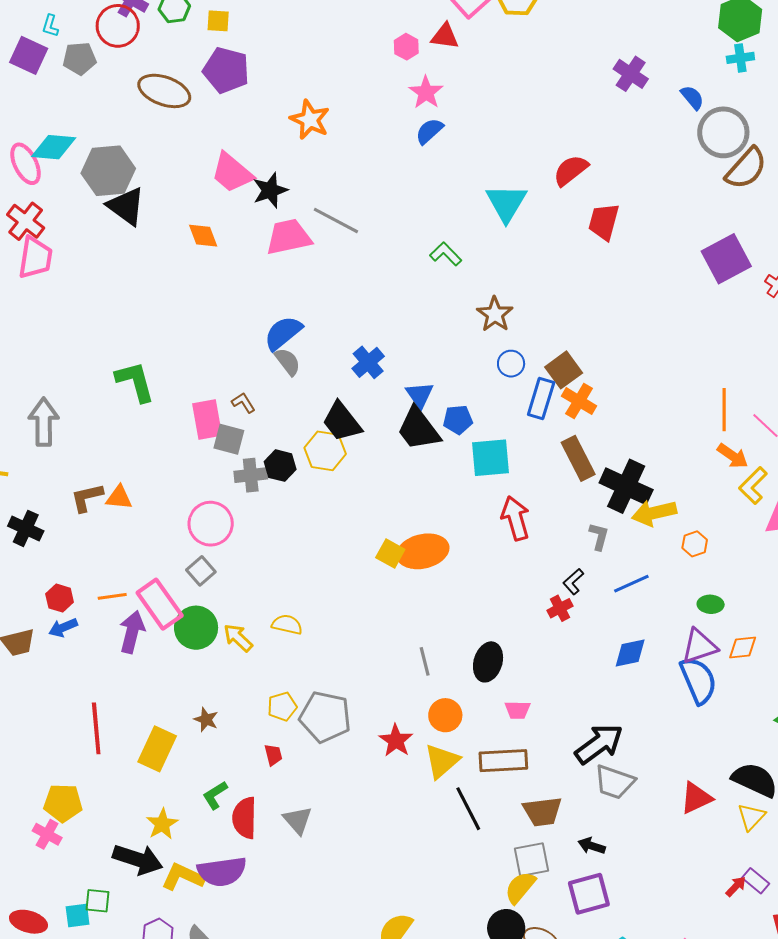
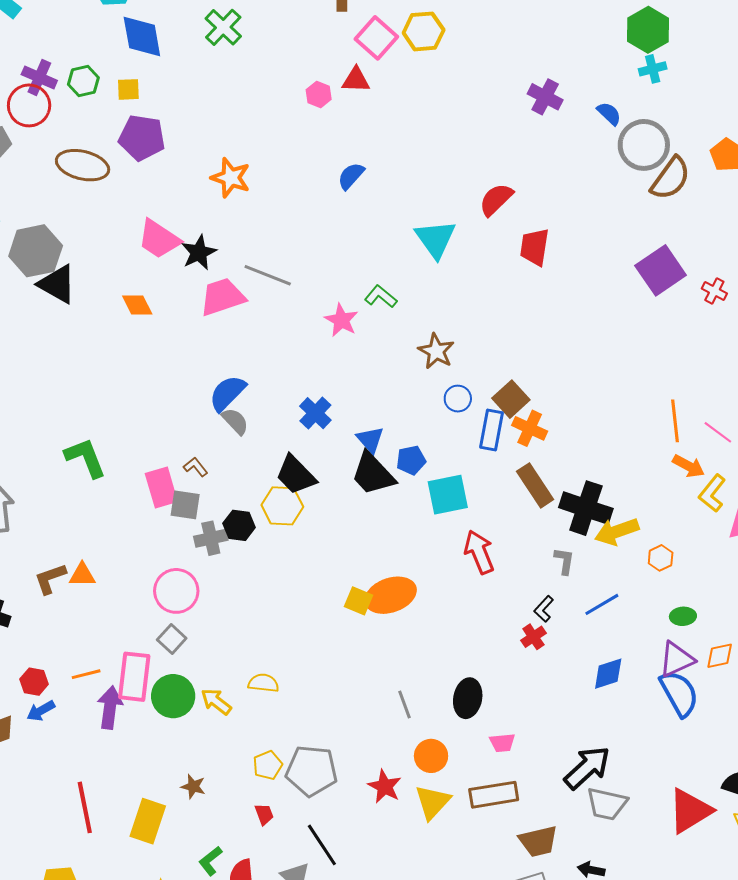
pink star: (426, 92) -> (341, 320), moved
pink rectangle: (160, 604) -> (134, 677), turned 48
red triangle: (696, 798) -> (690, 811), size x1.4
black line: (468, 809) -> (322, 845), moved

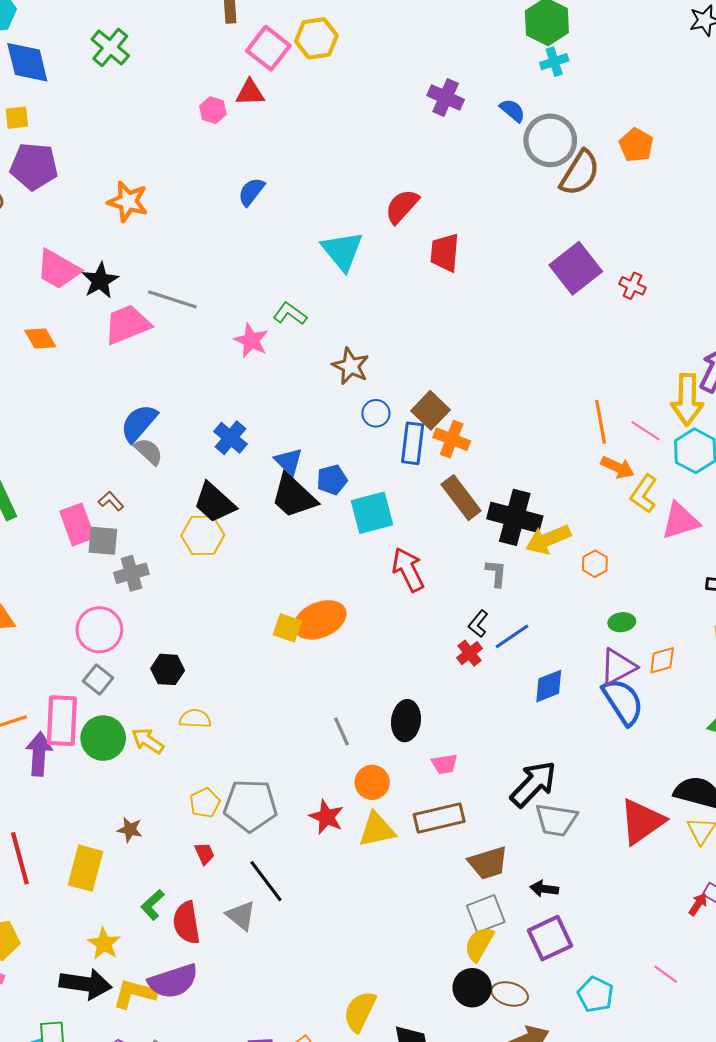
black hexagon: (239, 525) -> (168, 669), moved
blue line: (602, 604) -> (512, 636), moved
yellow triangle: (433, 802) -> (377, 830), turned 39

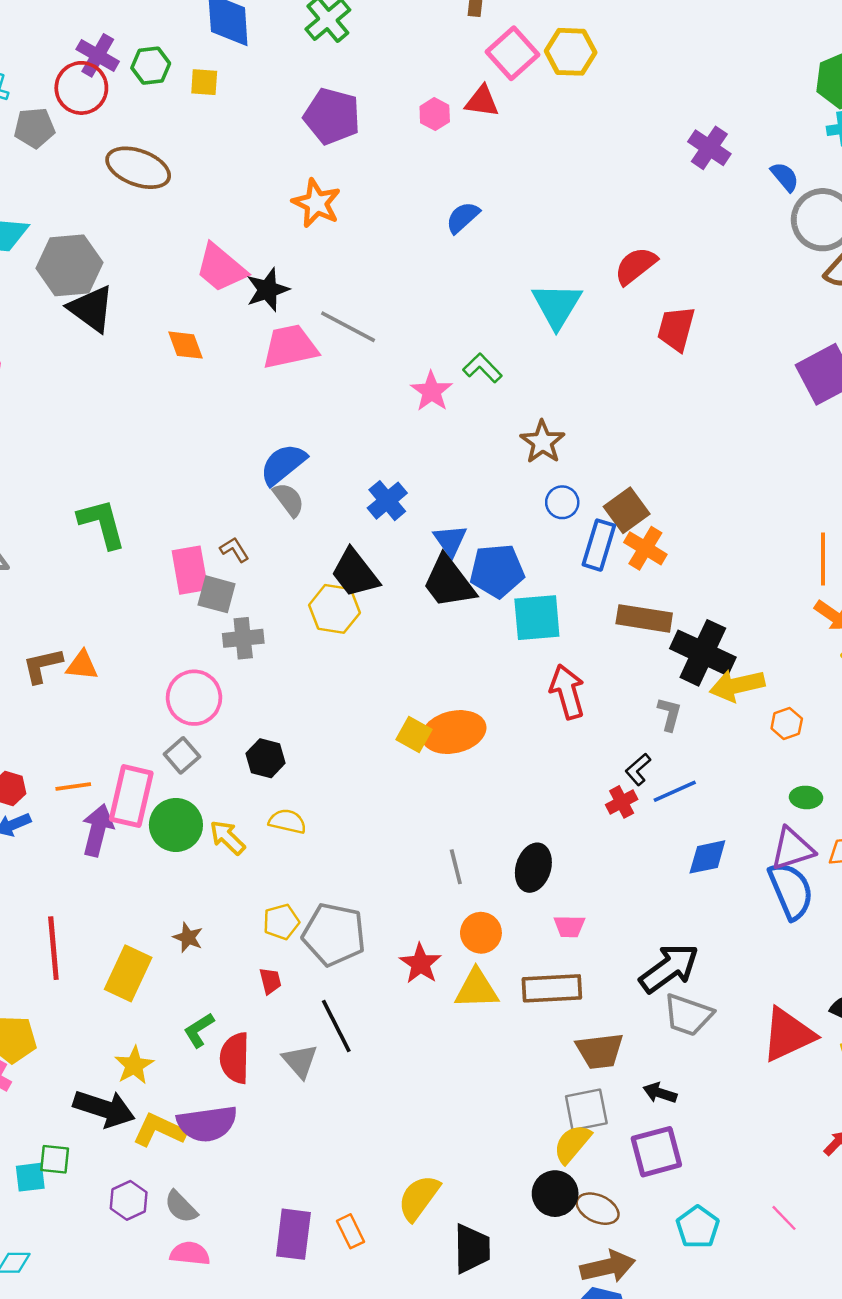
purple pentagon: (34, 166) -> (332, 116), moved
blue pentagon: (332, 480) -> (497, 571), size x1.5
brown rectangle: (461, 498) -> (644, 618), turned -54

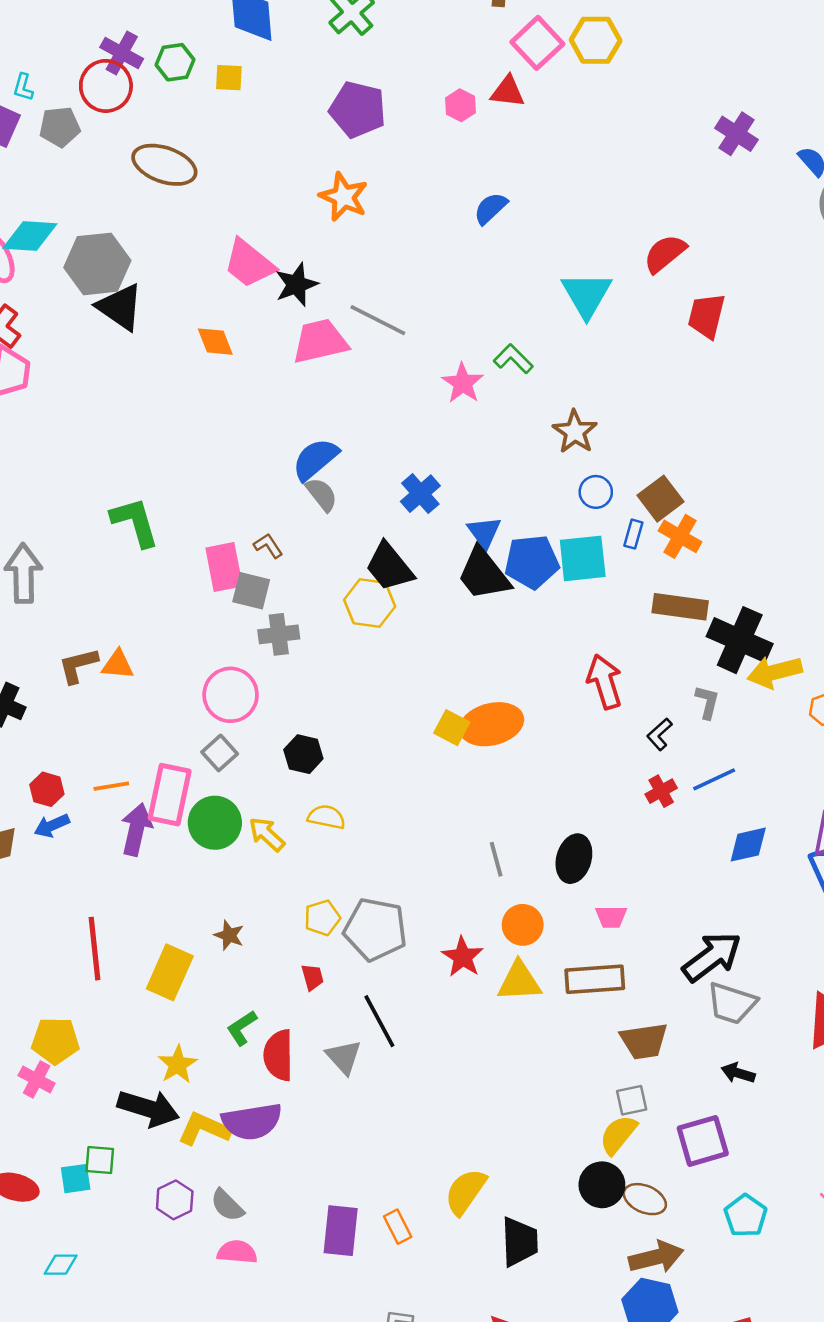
blue rectangle: (599, 545) -> (633, 534), size x0.6
cyan square: (537, 618) -> (583, 558), moved
black L-shape: (638, 769) -> (660, 734), moved
black arrow: (660, 1093) -> (738, 1073), moved
gray square: (586, 1110) -> (632, 1100), size x0.7

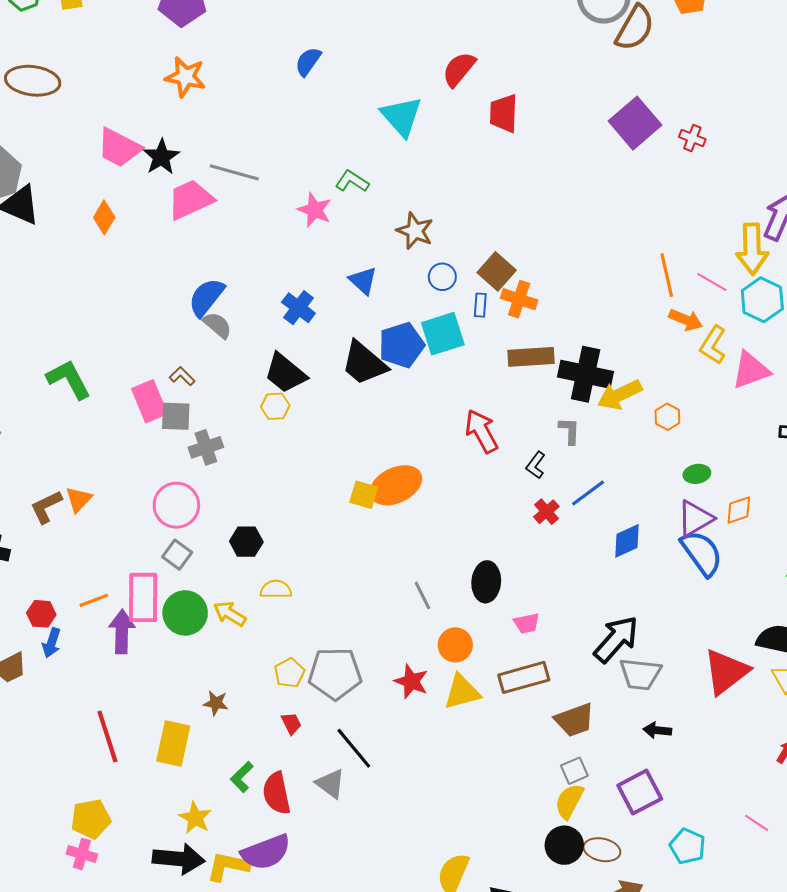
orange diamond: (215, 342) -> (104, 217), turned 64
blue triangle: (484, 532) -> (363, 281), moved
yellow hexagon: (370, 603) -> (275, 406), size x0.7
orange triangle: (118, 665) -> (79, 499), turned -40
blue arrow: (52, 826) -> (51, 643), turned -36

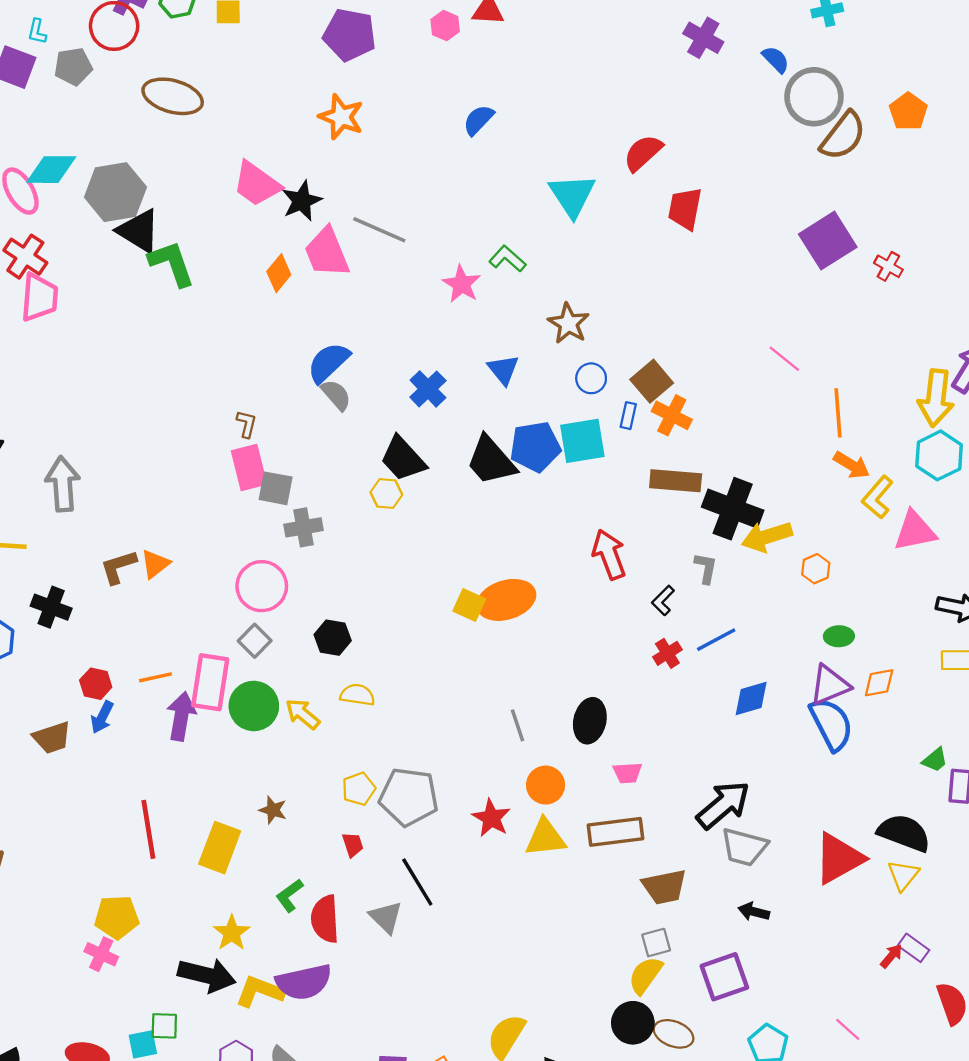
pink trapezoid: (190, 200) -> (327, 252), turned -96
orange diamond: (104, 217) -> (279, 273), moved
pink line: (712, 282) -> (784, 359), moved
brown L-shape: (182, 376) -> (247, 424), moved, turned 50
green L-shape: (69, 379) -> (172, 263), moved

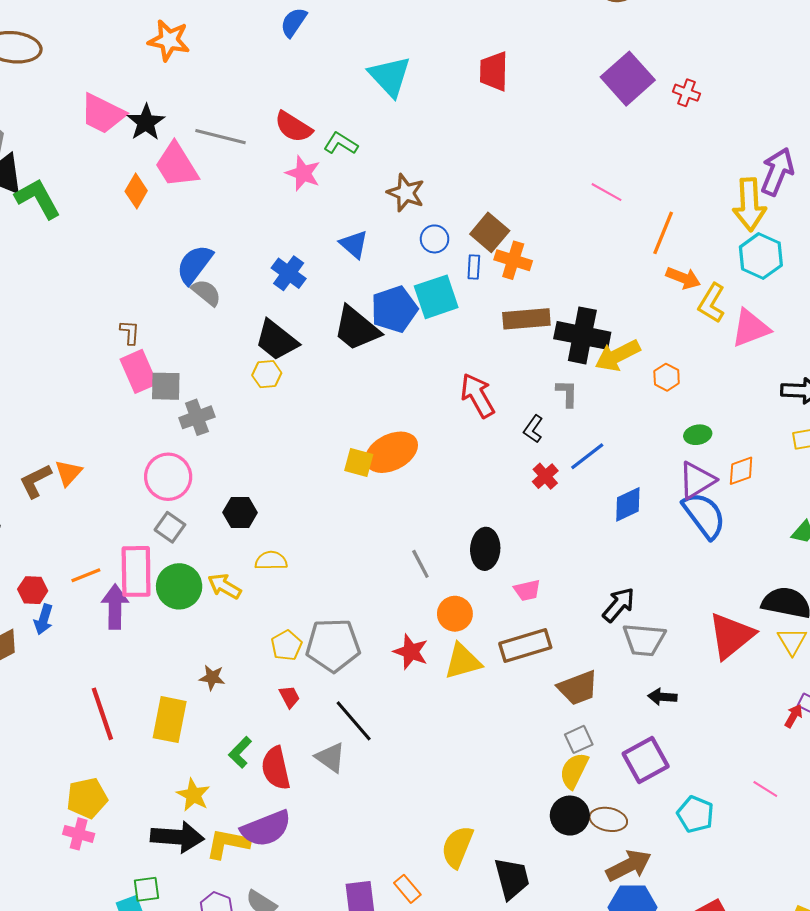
red semicircle: (643, 153) -> (293, 127), moved, turned -96
orange line: (838, 413) -> (663, 233), turned 36
black arrow: (723, 805) -> (619, 605), size x0.7

